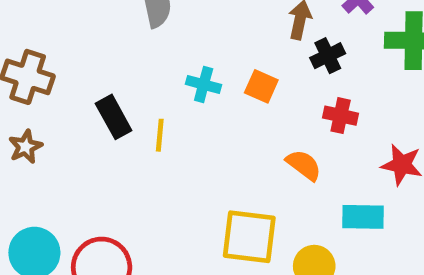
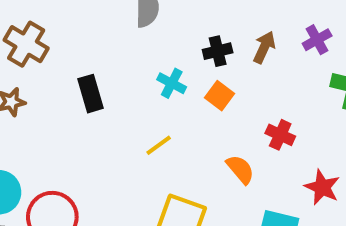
black cross: (328, 56) -> (218, 51), moved
yellow line: (160, 135) -> (159, 145), moved, turned 36

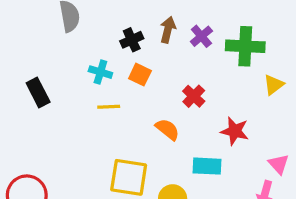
purple cross: (317, 40) -> (201, 36), moved
red cross: (280, 135) -> (194, 96), turned 30
yellow line: (159, 145) -> (109, 107), moved, turned 45

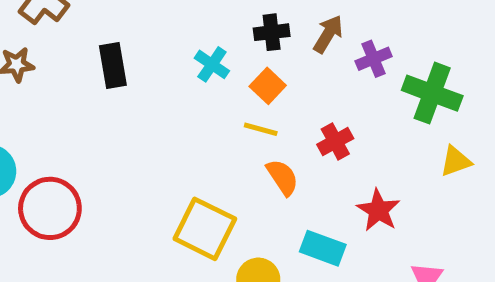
yellow line: (109, 107) -> (261, 129), moved

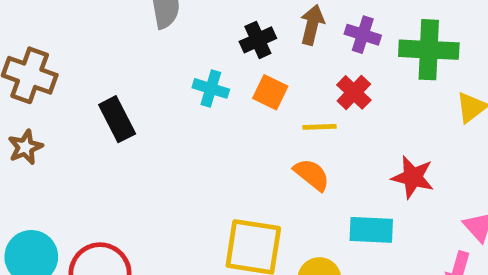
purple cross: (374, 59) -> (363, 35), turned -32
yellow line: (261, 129) -> (320, 127), moved
red cross: (335, 141) -> (354, 92), moved

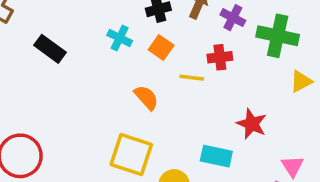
red cross: (354, 92) -> (220, 57), turned 30
black rectangle: (117, 119) -> (50, 49), turned -36
orange semicircle: (312, 175) -> (146, 98), moved

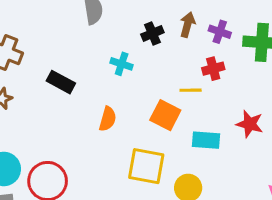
orange square: (161, 47) -> (165, 115), moved, size x1.4
orange semicircle: (146, 98) -> (108, 119), moved, turned 65
cyan rectangle: (216, 156) -> (206, 140), moved

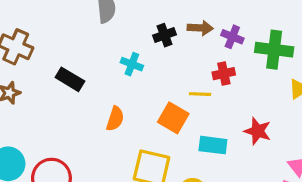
brown arrow: (187, 25) -> (200, 28), turned 75

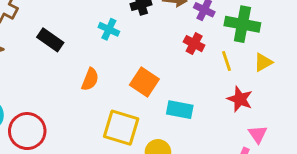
red cross: (224, 74) -> (194, 44), turned 36
yellow line: (200, 94) -> (226, 61), moved, turned 66
red star: (258, 131) -> (240, 99), moved

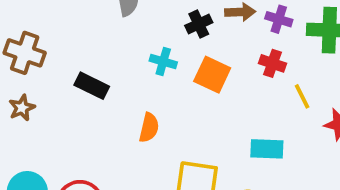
yellow line: (226, 61) -> (302, 96), moved
orange square: (144, 82) -> (212, 75), moved

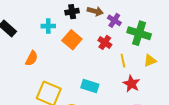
cyan cross: (163, 62) -> (48, 26), turned -32
yellow line: (302, 96) -> (123, 61), moved

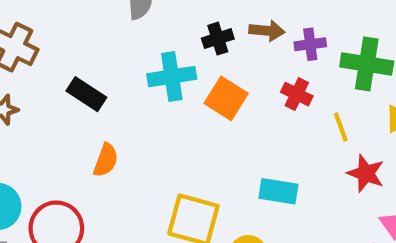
purple cross: (114, 20) -> (310, 44), turned -32
cyan cross: (48, 26) -> (172, 77), size x1.5
orange semicircle: (32, 58) -> (106, 160), moved

